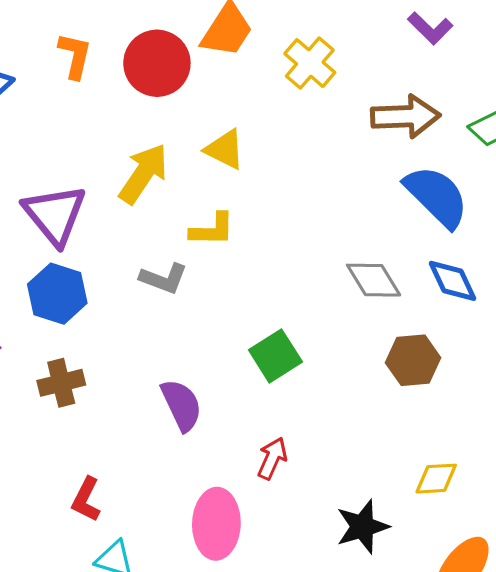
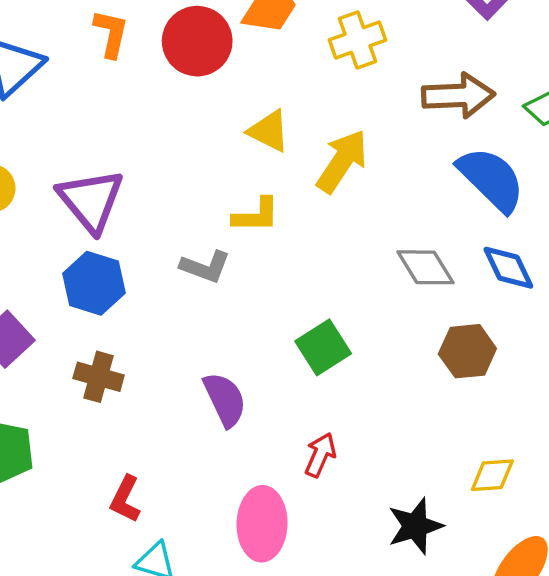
yellow cross: (310, 63) -> (358, 40), turned 30
yellow arrow: (143, 174) -> (342, 161), moved
brown cross: (61, 383) -> (99, 377), turned 30

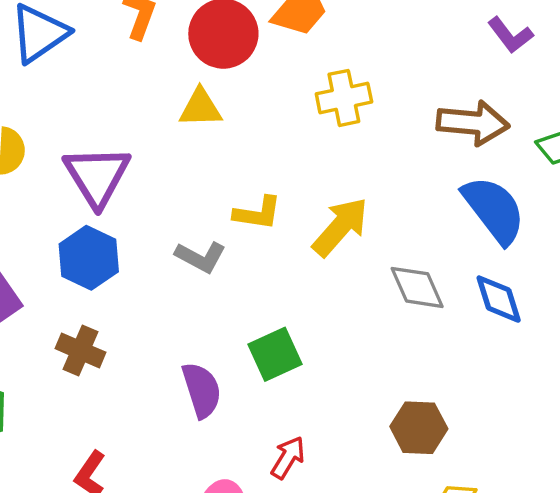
yellow cross: (358, 40) -> (344, 98), moved
yellow triangle: (269, 131) -> (200, 108), moved, turned -36
yellow arrow: (342, 161) -> (340, 227), moved
green square: (323, 347) -> (275, 354), moved
brown hexagon: (467, 351) -> (419, 428), moved

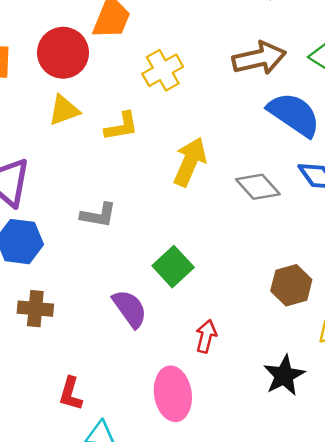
yellow L-shape: (258, 213) -> (121, 126), moved

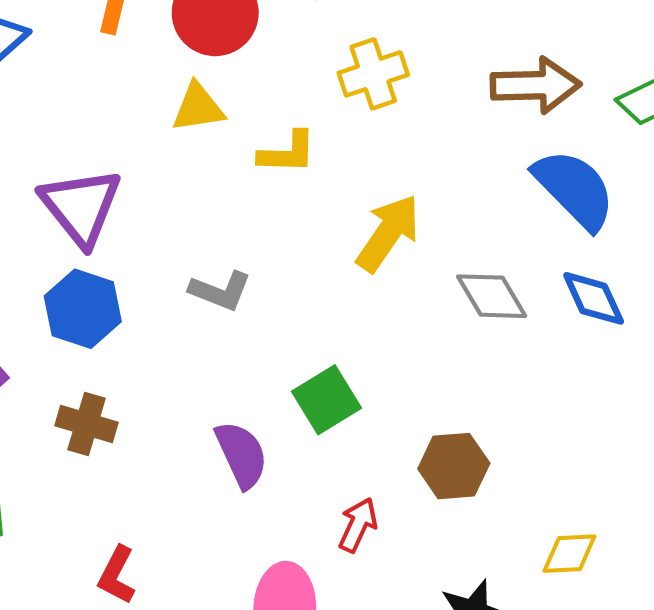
brown hexagon: (291, 285) -> (454, 466), moved

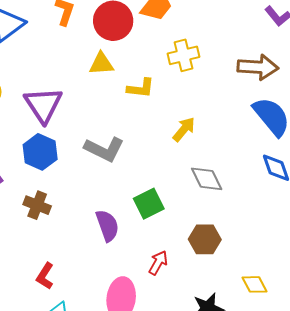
yellow arrow: (388, 233) -> (184, 129), size x0.7
gray L-shape: (220, 291) -> (104, 149), size x1.4
gray diamond: (492, 296) -> (207, 179), moved
yellow diamond: (569, 554) -> (255, 284), turned 60

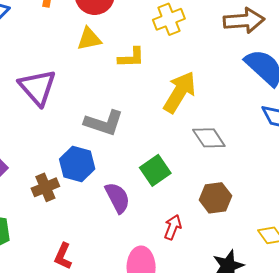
yellow arrow: (184, 129) -> (180, 92), size x1.6
blue hexagon: (40, 152) -> (77, 164), moved
brown cross: (37, 205) -> (45, 187), turned -36

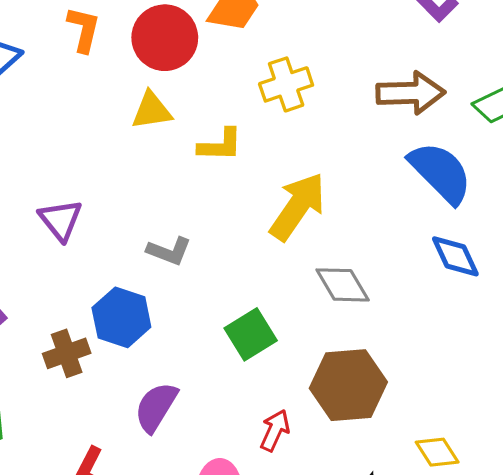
purple triangle: (38, 87) -> (61, 220), moved, size x0.7
gray L-shape: (104, 123) -> (169, 251), size x0.7
purple semicircle: (117, 198) -> (156, 407), moved, turned -124
brown hexagon: (215, 198) -> (348, 385), size x1.4

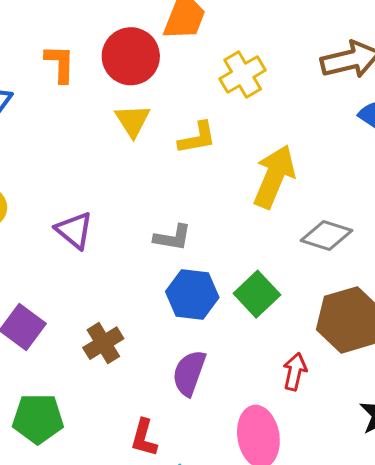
yellow triangle: (152, 110) -> (133, 121), turned -42
gray diamond: (343, 285) -> (327, 236), turned -30
blue hexagon: (121, 317) -> (192, 295), moved

